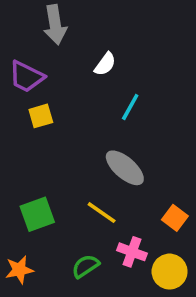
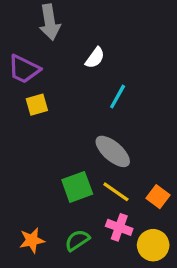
yellow line: (102, 213) -> (116, 192), moved
green square: (37, 214) -> (77, 187), moved
orange star: (19, 270) -> (32, 240), moved

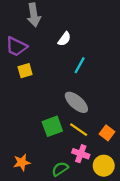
green semicircle: (77, 240) -> (60, 169), moved

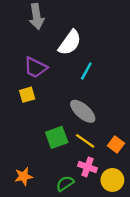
white semicircle: (64, 39) -> (70, 43), size x1.6
purple trapezoid: (16, 47) -> (35, 67), moved
yellow square: (25, 71) -> (27, 95), moved

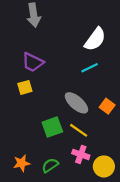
white semicircle: (70, 43) -> (95, 39), moved
cyan line: (86, 71) -> (90, 68), moved, turned 35
orange square: (116, 144) -> (107, 106), moved
green semicircle: (65, 184) -> (50, 165), moved

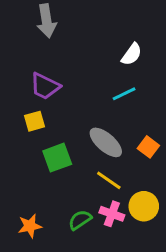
white semicircle: (95, 39) -> (132, 54), size x0.7
green square: (52, 127) -> (57, 158), moved
green semicircle: (50, 165) -> (80, 220), moved
yellow circle: (104, 166) -> (144, 206), moved

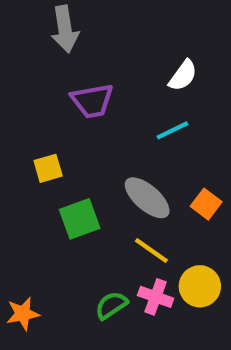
purple trapezoid: (45, 86) -> (92, 101), moved, turned -36
orange star: (30, 226) -> (23, 314), moved

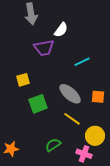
white semicircle: (183, 75) -> (61, 30), moved
orange square: (206, 204) -> (98, 97), turned -32
pink cross: (156, 297) -> (84, 154), moved

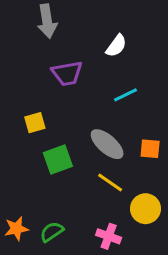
white semicircle: (61, 30) -> (116, 46), moved
green semicircle: (53, 145) -> (52, 232), moved
pink cross: (84, 154) -> (109, 236), moved

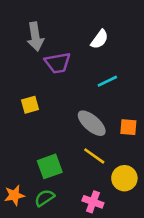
gray arrow: (47, 21) -> (35, 37), moved
green square: (58, 159) -> (50, 166), moved

